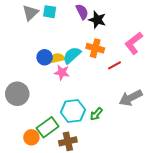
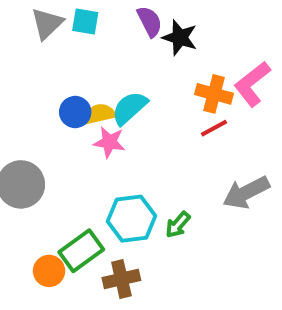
orange cross: (95, 48) -> (214, 94), moved

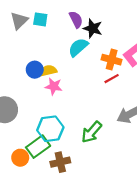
cyan semicircle: (129, 108) -> (78, 47), moved
cyan hexagon: (132, 219) -> (50, 129), moved
green arrow: (178, 225) -> (92, 132), size x1.5

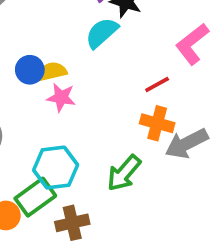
orange cross: (112, 60) -> (157, 123), moved

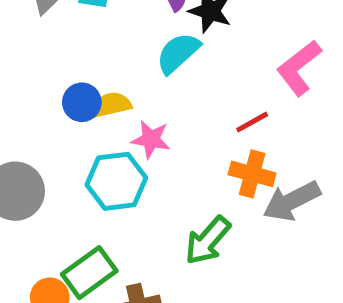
pink star: (61, 97) -> (151, 139), moved
cyan hexagon: (56, 168) -> (116, 181), moved

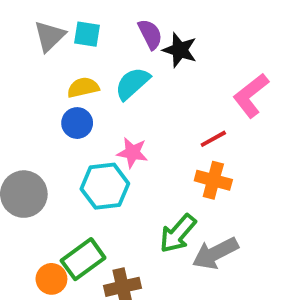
cyan semicircle: (178, 53) -> (132, 84), moved
yellow semicircle: (111, 105) -> (83, 87), moved
gray arrow: (292, 201) -> (215, 253), moved

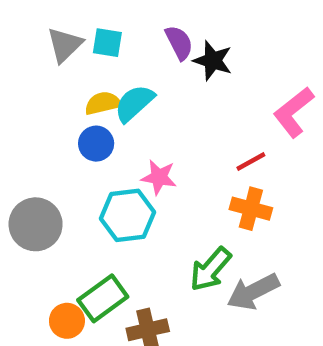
cyan semicircle: (132, 84) -> (134, 103), moved

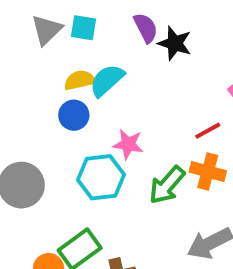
green arrow: (211, 269) -> (167, 185), moved

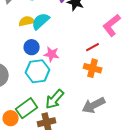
blue circle: (74, 115) -> (32, 47), moved
green arrow: (167, 185) -> (55, 99), moved

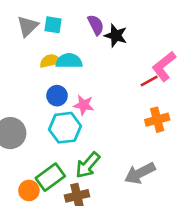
cyan semicircle: (41, 21) -> (69, 61), turned 42
red line: (93, 47) -> (149, 81), moved
orange cross: (93, 68) -> (157, 120), moved, turned -30

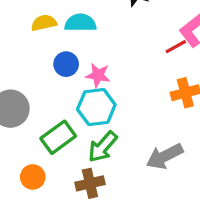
yellow semicircle: (50, 61) -> (44, 23), moved
cyan hexagon: (65, 128) -> (96, 107), moved
green rectangle: (50, 177) -> (58, 137), moved

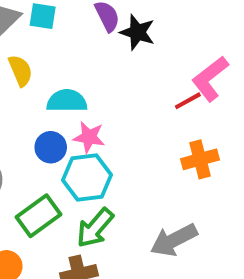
yellow semicircle: (44, 23) -> (20, 71), turned 80
cyan semicircle: (80, 23) -> (67, 101), moved
blue circle: (66, 64) -> (51, 147), moved

